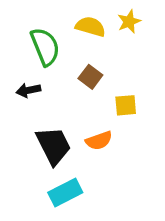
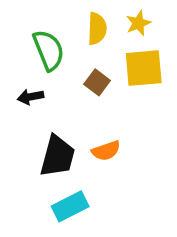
yellow semicircle: (90, 27) -> (97, 29), turned 76
yellow square: (126, 105) -> (144, 68), moved, size x1.6
black trapezoid: (54, 146) -> (57, 156), turned 42

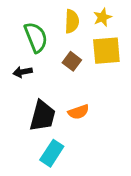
cyan rectangle: (70, 206) -> (52, 153), turned -30

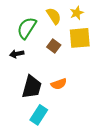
yellow semicircle: (72, 21) -> (54, 16), turned -36
green semicircle: (36, 37) -> (27, 28), turned -125

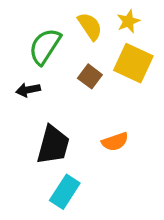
yellow square: (80, 38) -> (133, 63), turned 30
orange semicircle: (59, 84) -> (115, 142), moved

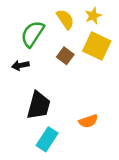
orange semicircle: (115, 142) -> (88, 121), moved

